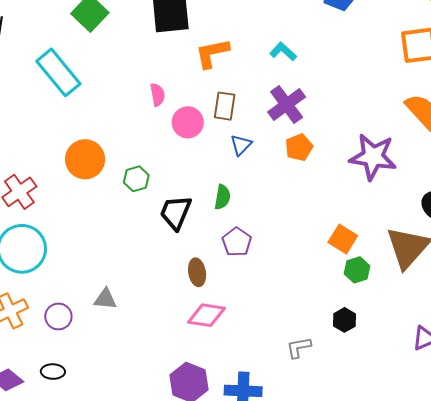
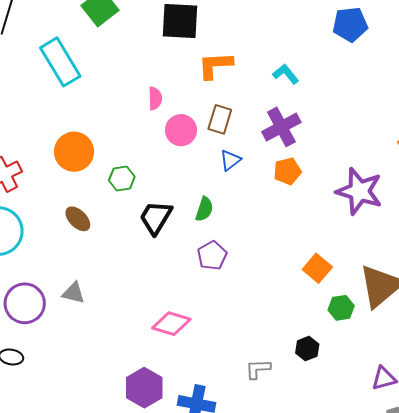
green hexagon: (357, 270) -> (341, 308), moved
brown ellipse: (197, 272) -> (78, 219), moved, turned -44
purple circle: (58, 316) -> (25, 303), size x1.5

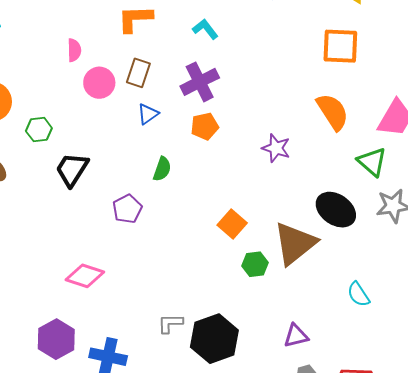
purple star: (359, 191) -> (276, 148), size x0.6
green semicircle: (204, 209) -> (162, 169), moved
black hexagon: (307, 349) -> (214, 339), moved, size x2.0

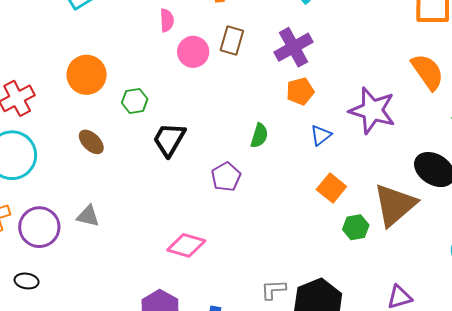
blue triangle: (148, 114) -> (321, 135), moved
purple star: (276, 148) -> (372, 110), size x1.6

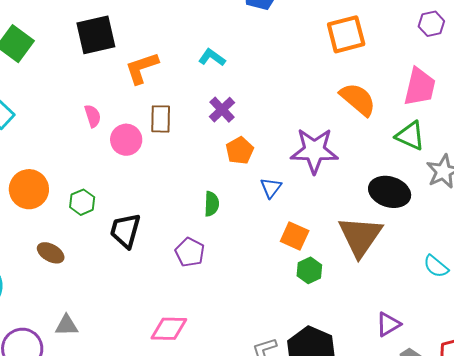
purple cross: (294, 47) -> (222, 110), size x0.7
green hexagon: (356, 227) -> (309, 270), moved

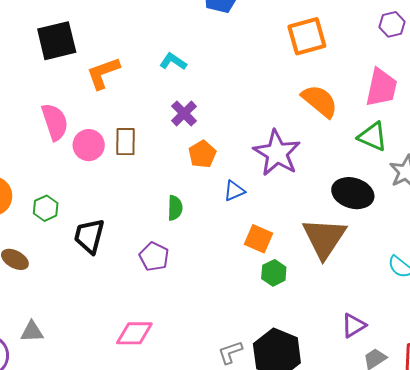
pink semicircle: (93, 116) -> (55, 122), size x1.6
brown rectangle: (161, 119) -> (126, 142), moved
purple star: (314, 151) -> (277, 153), turned 30
blue triangle: (271, 188) -> (234, 191), turned 30

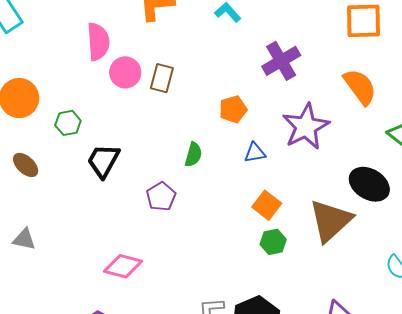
purple cross: (184, 113) -> (281, 61), moved, size x1.4

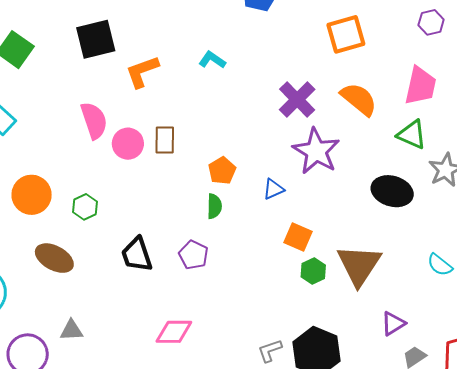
purple cross: (281, 61) -> (297, 99), moved
orange pentagon: (233, 109) -> (222, 171), moved
black trapezoid: (103, 161) -> (137, 255), moved, turned -33
brown ellipse: (26, 165) -> (54, 258), size x1.4
brown triangle: (331, 221) -> (359, 265), moved

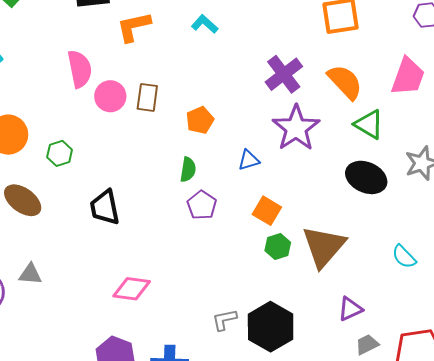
green triangle: (412, 135) -> (369, 124), moved
orange pentagon: (222, 171) -> (200, 120), moved
purple pentagon: (193, 255) -> (202, 205), moved

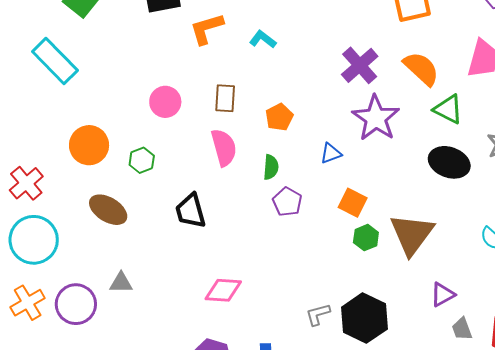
cyan L-shape: (205, 24) -> (263, 39), moved
pink semicircle: (80, 69) -> (224, 148), moved
pink circle: (110, 96) -> (165, 102), moved
gray trapezoid: (367, 344) -> (462, 329), turned -80

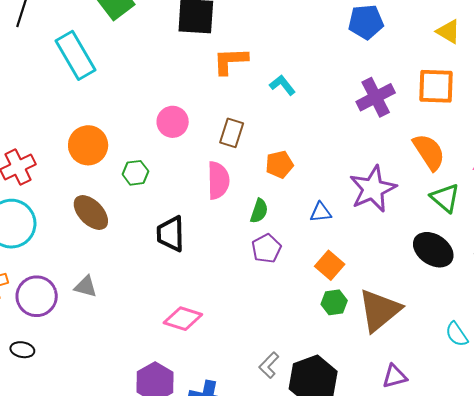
purple cross: (360, 65) -> (376, 97), moved
gray L-shape: (318, 314) -> (269, 365), turned -44

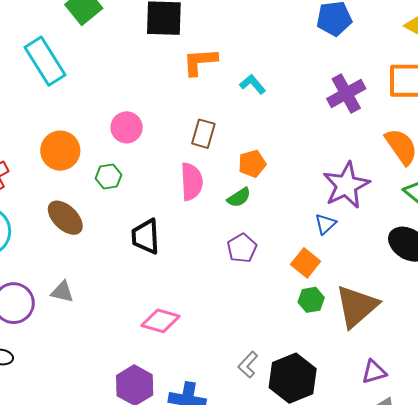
pink circle: (173, 122) -> (127, 127), moved
green semicircle: (259, 211) -> (239, 197), moved, turned 40
blue triangle: (321, 212) -> (325, 224), moved, turned -35

